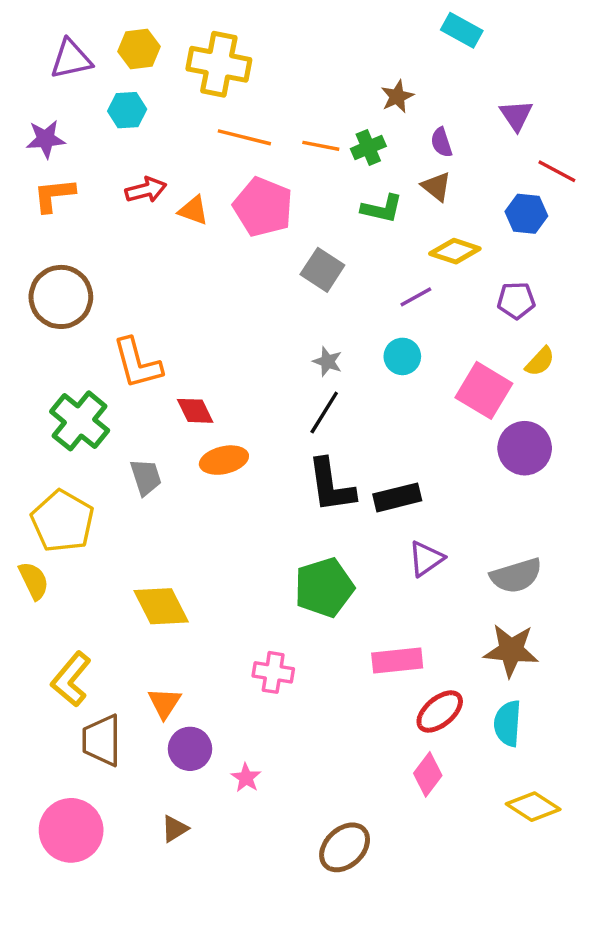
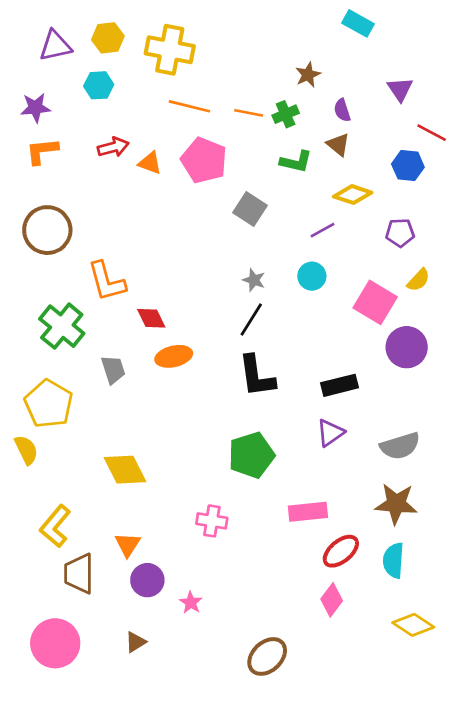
black rectangle: (397, 497) -> (340, 385), moved

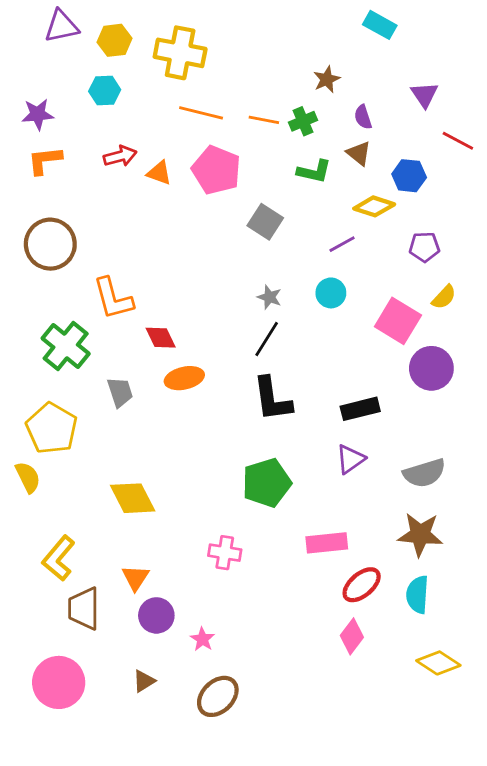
purple triangle: (55, 46) -> (61, 26), moved
blue hexagon: (408, 166) -> (409, 176), moved
brown ellipse: (267, 656) -> (218, 696), moved

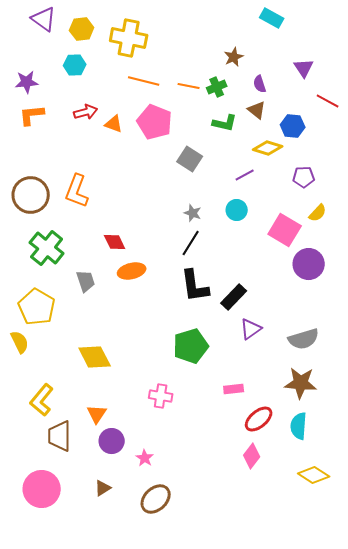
purple triangle: (61, 26) -> (44, 19), turned 48
brown circle: (50, 244) -> (31, 195), moved
orange L-shape: (113, 299) -> (77, 191), moved, turned 36
black rectangle: (360, 409) -> (234, 297), moved, turned -32
pink rectangle: (327, 543) -> (234, 389), size x0.7

